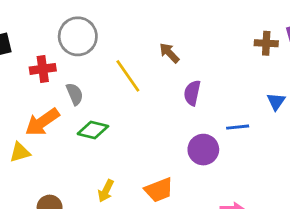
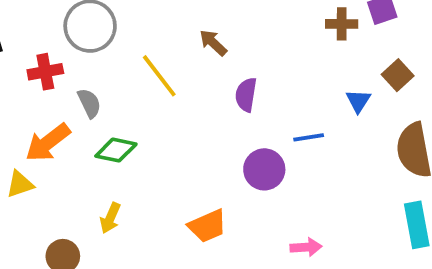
yellow arrow: (106, 191) -> (110, 218), moved

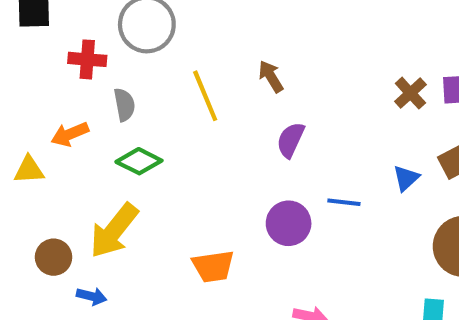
brown cross: (342, 24) -> (410, 93), turned 32
orange arrow: (48, 143) -> (70, 134), size x0.7
yellow arrow: (110, 218) -> (114, 231), size x1.8

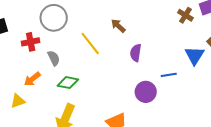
blue triangle: (406, 178) -> (195, 55), size x1.5

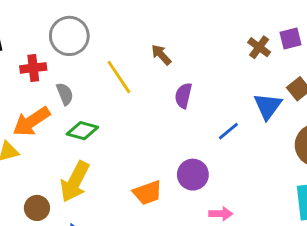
blue line: (169, 75) -> (228, 131), turned -35
orange arrow: (32, 79) -> (31, 122), size x1.5
purple circle: (146, 92) -> (193, 175), moved

